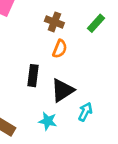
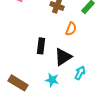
orange semicircle: (60, 49) -> (71, 29), moved

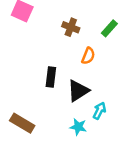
cyan star: (52, 80) -> (78, 127), moved

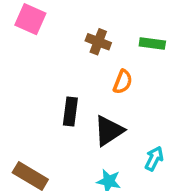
green rectangle: (109, 28) -> (152, 43), turned 56
cyan arrow: (99, 111) -> (154, 159), moved

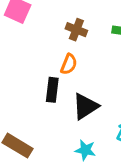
orange semicircle: (123, 82) -> (69, 64), moved

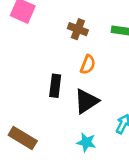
orange semicircle: (69, 64) -> (88, 65), moved

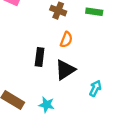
cyan star: (86, 142) -> (47, 105), moved

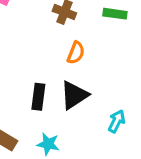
black rectangle: (40, 57) -> (38, 97), moved

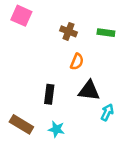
black triangle: (74, 95) -> (89, 91), moved, turned 40

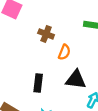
brown cross: (68, 31) -> (46, 34), moved

